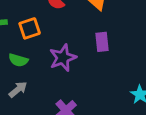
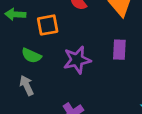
gray arrow: (18, 89) -> (27, 85), turned -84

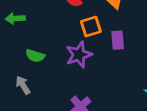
orange square: (48, 25) -> (91, 27), moved
gray arrow: (27, 85) -> (23, 85), moved

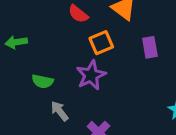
purple rectangle: (118, 40) -> (150, 47), moved
gray arrow: (23, 85) -> (60, 111), moved

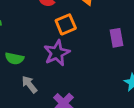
purple rectangle: (150, 47) -> (117, 38), moved

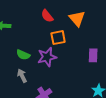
green semicircle: (14, 58) -> (23, 55), moved

